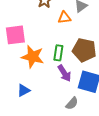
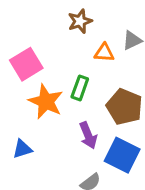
pink square: (15, 35) -> (26, 64), turned -35
green rectangle: (58, 53) -> (80, 88), moved

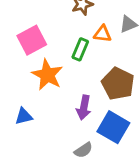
green rectangle: (80, 88) -> (80, 49), moved
purple arrow: (88, 135) -> (84, 108), turned 30

